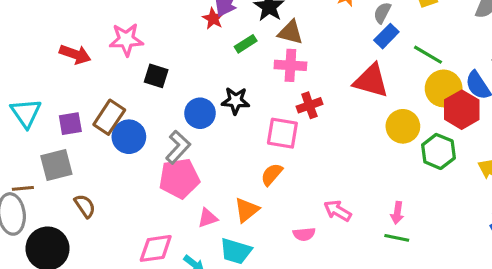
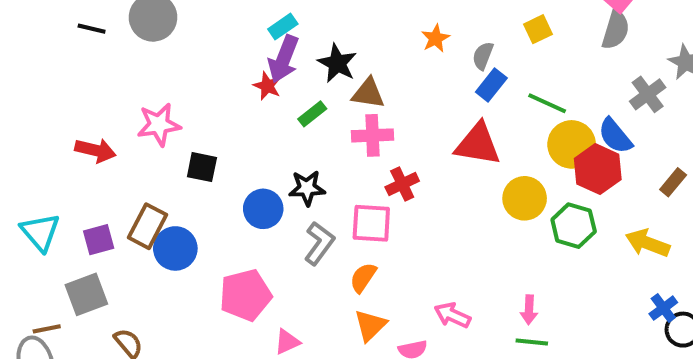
gray L-shape: (178, 147) -> (319, 243), moved
orange triangle: (247, 210) -> (370, 325), moved

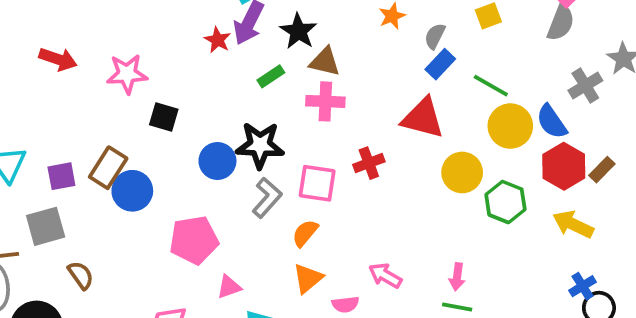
red star: (267, 86) -> (218, 40), moved
red arrow: (95, 150) -> (58, 59), moved
red hexagon: (598, 169) -> (564, 166), moved
red cross: (402, 184) -> (369, 163), moved
black star: (307, 188) -> (260, 145), size x1.4

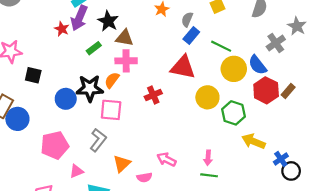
pink square: (317, 183) -> (111, 110), moved
gray L-shape: (267, 198) -> (98, 140), moved
yellow arrow: (573, 224) -> (253, 141), moved
orange semicircle: (305, 233) -> (112, 80), moved

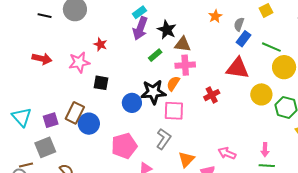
red star: (62, 29) -> (100, 44), moved

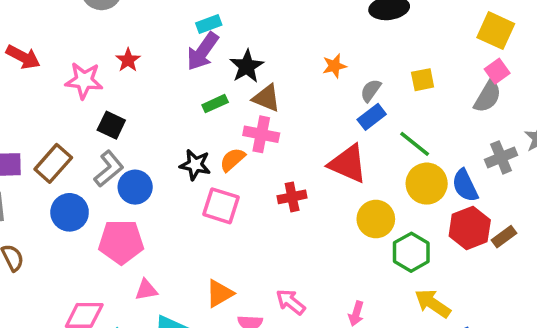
black star: (153, 92) -> (195, 165), size x0.7
blue circle: (132, 103) -> (135, 187), moved
blue circle: (89, 124) -> (70, 212), moved
gray L-shape: (164, 139) -> (109, 169), moved

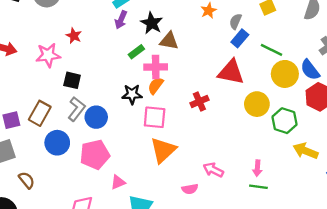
purple arrow: (203, 51) -> (121, 20), size x0.7
pink cross: (261, 134) -> (156, 67), moved
orange triangle: (220, 293) -> (163, 150), moved, size x1.4

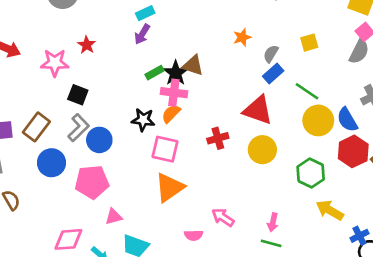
black star: (152, 23) -> (176, 73), moved
yellow circle: (257, 104) -> (262, 150), moved

